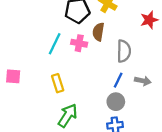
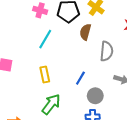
pink cross: (79, 43) -> (40, 10), moved
blue line: (118, 80) -> (80, 78), moved

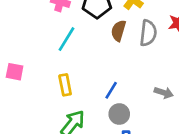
gray semicircle: (107, 51) -> (148, 33), moved
gray circle: (95, 96) -> (119, 114), moved

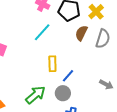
yellow rectangle: (65, 85) -> (52, 64), moved
gray circle: (119, 114) -> (63, 93), moved

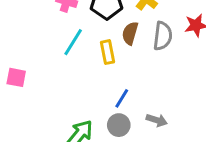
yellow rectangle: (52, 64) -> (108, 52), moved
gray arrow: (106, 84) -> (157, 120), moved

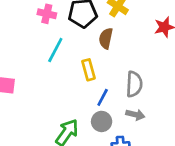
gray semicircle: (163, 36) -> (134, 84), moved
yellow rectangle: (108, 52) -> (88, 70), moved

